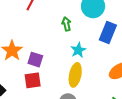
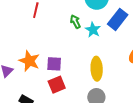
blue rectangle: (108, 33) -> (118, 19), turned 30
cyan star: (78, 50) -> (93, 30), moved

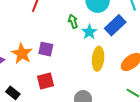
purple square: (54, 64) -> (46, 49), moved
yellow ellipse: (97, 69) -> (98, 59), moved

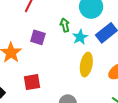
purple square: (46, 49) -> (38, 37), moved

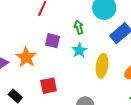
cyan star: (80, 37) -> (79, 50), moved

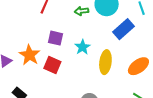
green arrow: (79, 27) -> (82, 11), moved, turned -80
red square: (49, 86) -> (52, 65), moved, turned 36

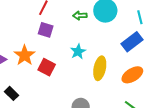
blue rectangle: (124, 29) -> (132, 42), moved
purple square: (55, 38) -> (46, 30), moved

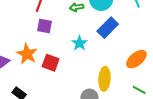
blue rectangle: (132, 42) -> (108, 28), moved
yellow ellipse: (100, 68) -> (104, 79), moved

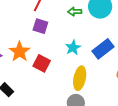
blue rectangle: (108, 28) -> (103, 49), moved
yellow ellipse: (104, 79) -> (80, 78), moved

